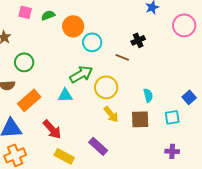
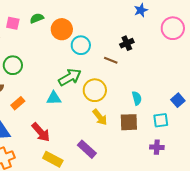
pink square: (25, 12) -> (13, 23), moved
orange rectangle: (29, 100) -> (18, 103), size x0.6
purple cross: (172, 151) -> (157, 147), moved

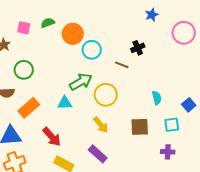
cyan semicircle: (137, 98) -> (157, 98), moved
orange rectangle: (18, 103) -> (29, 108), size x1.5
yellow arrow: (100, 117) -> (101, 125), moved

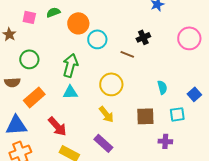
pink circle: (184, 33) -> (189, 38), moved
green arrow: (81, 82) -> (70, 65), moved, turned -45
purple cross: (168, 152) -> (165, 141), moved

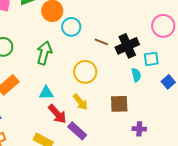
black cross: (143, 37) -> (127, 46), moved, size x1.6
cyan triangle: (70, 92) -> (46, 93), moved
cyan square: (177, 114) -> (151, 59), moved
red arrow: (57, 126) -> (57, 114), moved

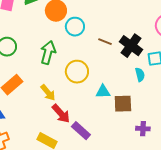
black cross: (127, 46) -> (131, 46), turned -30
yellow circle: (85, 72) -> (77, 72), moved
cyan triangle: (46, 93) -> (103, 92), moved
yellow arrow: (80, 102) -> (48, 93), moved

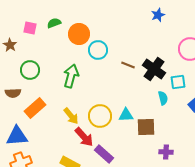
yellow circle: (77, 72) -> (100, 116), moved

